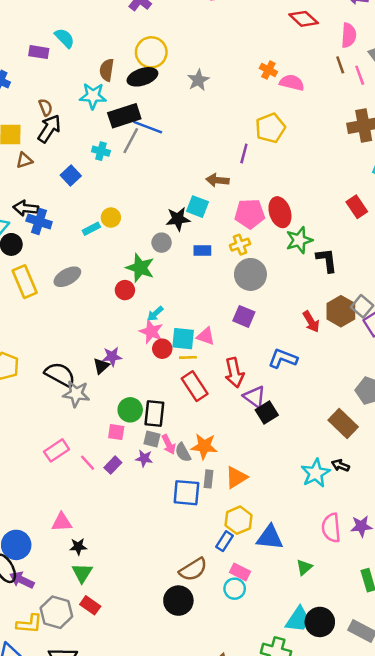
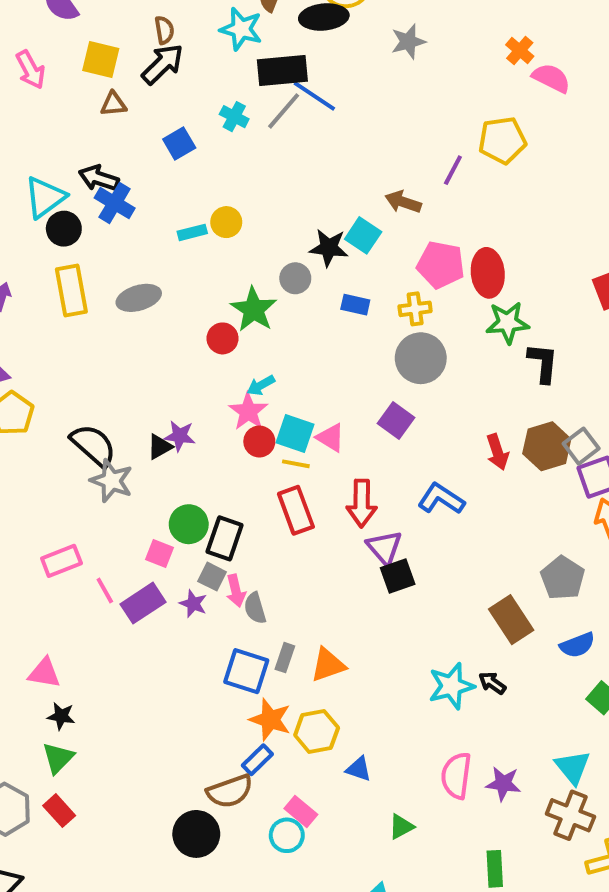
orange star: (204, 446) -> (270, 720), moved
purple rectangle: (113, 465) -> (143, 603), size x1.5
blue triangle: (270, 537) -> (359, 769), size x0.6
blue rectangle: (224, 541) -> (257, 760), moved

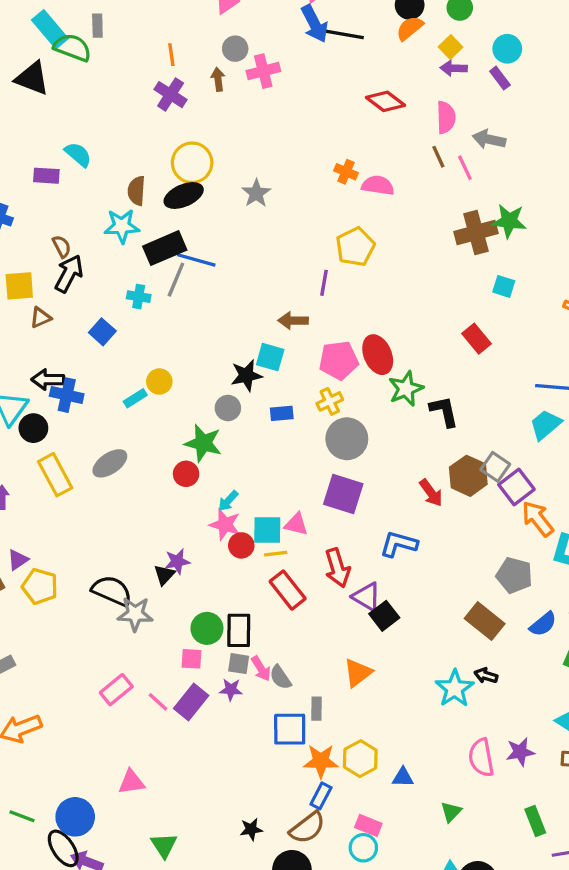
purple square: (396, 420) -> (343, 494), size x1.4
orange triangle: (328, 665) -> (358, 673), moved
black star: (61, 716) -> (251, 829), moved

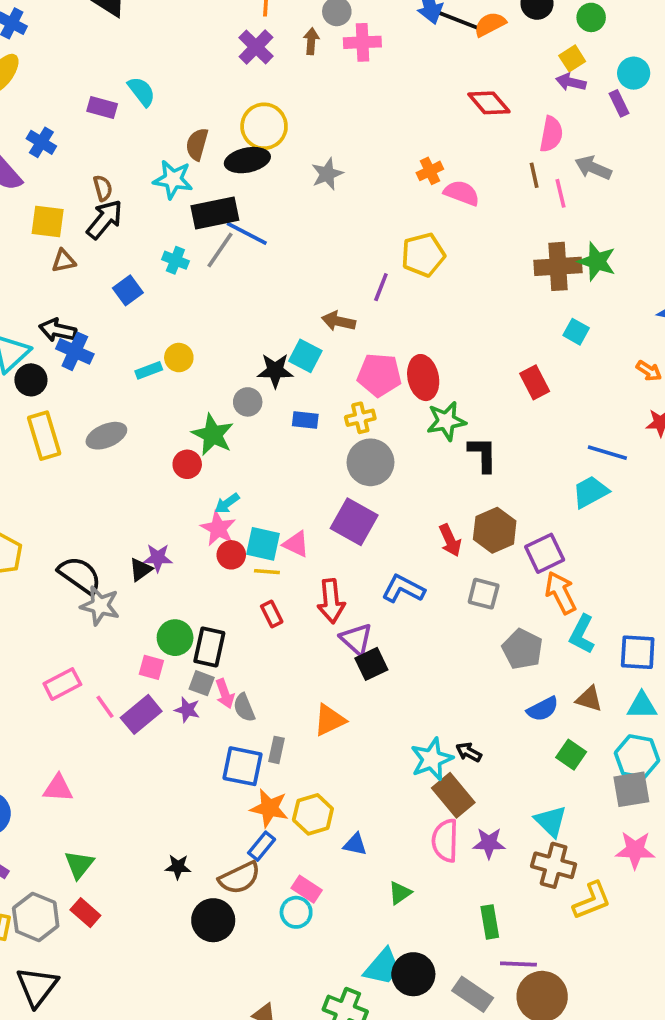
orange semicircle: (410, 28) -> (490, 24), moved
orange cross: (346, 172) -> (430, 171), turned 30
gray square: (495, 467) -> (484, 594), moved, turned -32
red rectangle: (288, 590) -> (272, 614), size x0.6
brown rectangle: (485, 621) -> (453, 795), moved

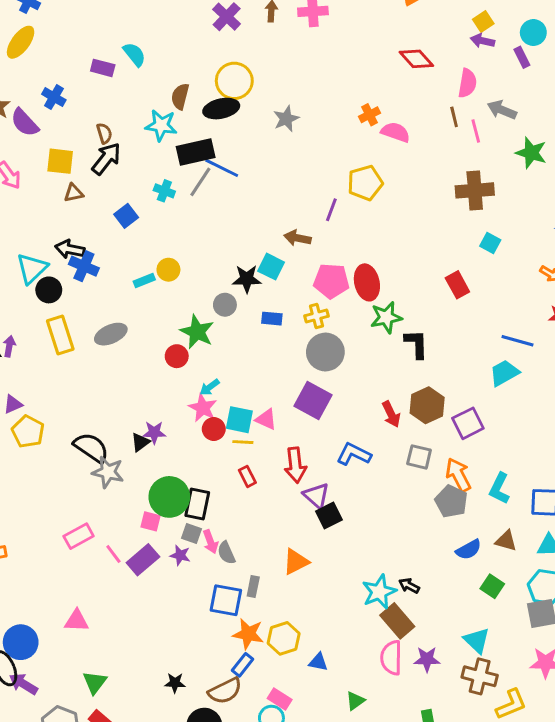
green star: (597, 261) -> (531, 153), moved
orange arrow: (561, 593) -> (458, 475), moved
green circle: (175, 638) -> (169, 497), size x1.4

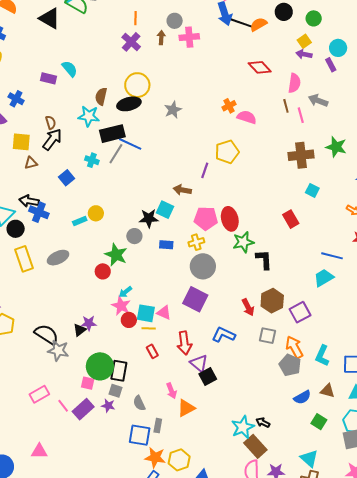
green star: (531, 153) -> (336, 147), moved
pink arrow: (211, 542) -> (171, 391), moved

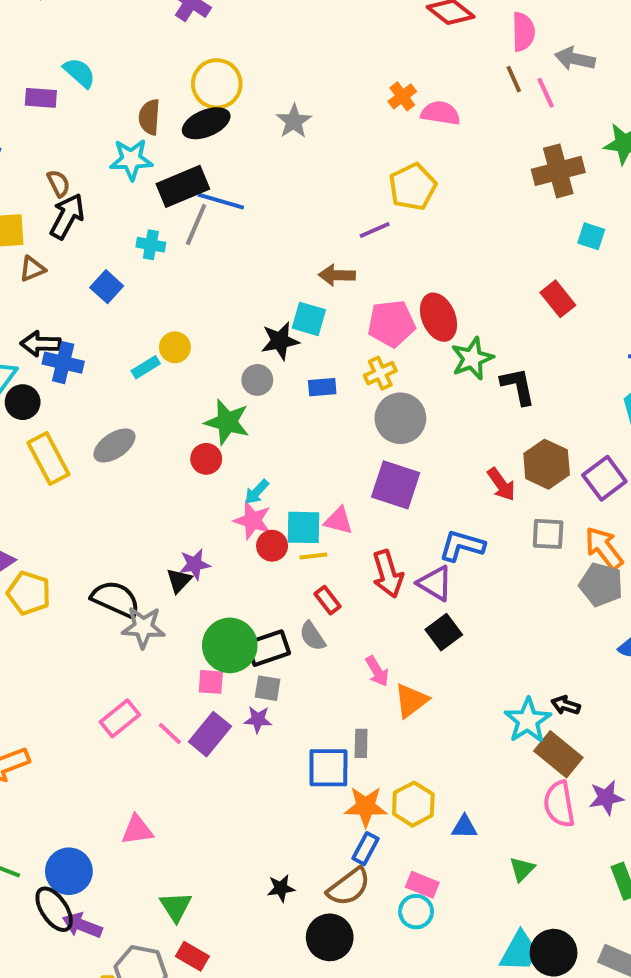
purple line: (205, 170) -> (375, 230), turned 56
purple triangle: (199, 363) -> (435, 583), moved
black rectangle: (119, 371) -> (268, 648), turned 70
gray semicircle: (139, 403) -> (312, 636), moved

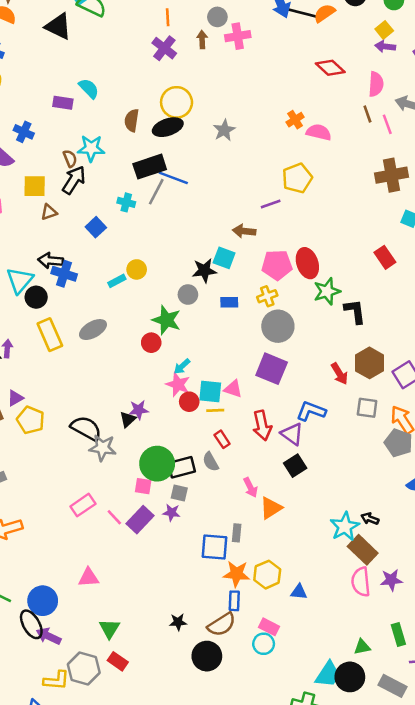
cyan star: (131, 159) -> (91, 148), moved
blue rectangle: (365, 849) -> (234, 601), turned -30
green triangle: (522, 869) -> (362, 647), moved, turned 30

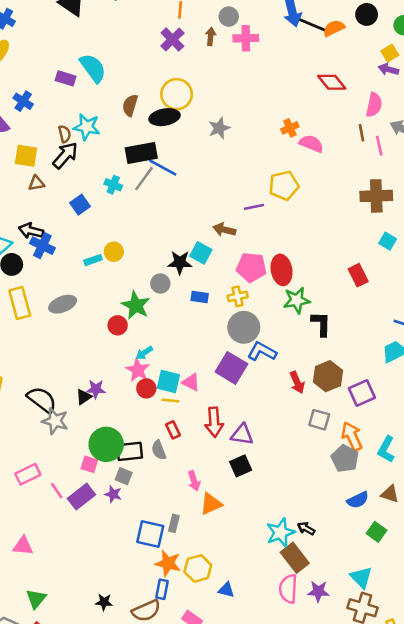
cyan semicircle: (89, 88) -> (93, 68), size x1.4
blue L-shape: (311, 411) -> (262, 352), moved
purple triangle: (292, 434) -> (242, 435), turned -35

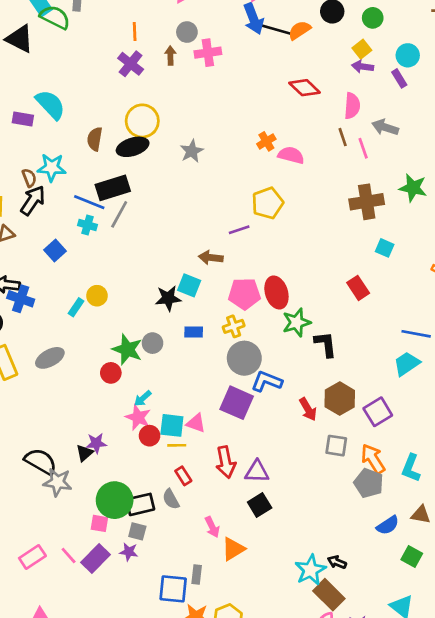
blue line: (163, 168) -> (89, 202), moved
cyan rectangle: (93, 260) -> (76, 307), turned -30
gray circle: (160, 284) -> (153, 343), moved
pink rectangle: (28, 474) -> (32, 557), moved

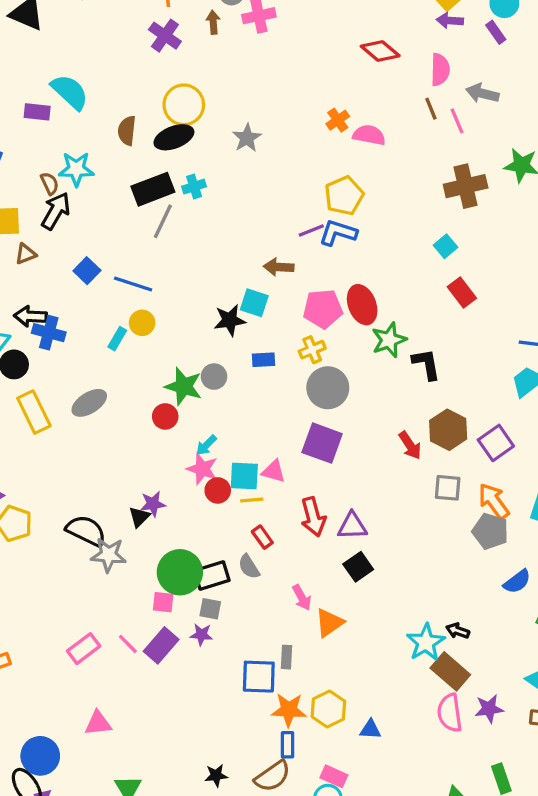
blue line: (89, 202) -> (133, 284), moved
cyan cross: (87, 225) -> (194, 187), moved, turned -30
cyan square: (385, 248) -> (445, 246), moved, turned 30
blue L-shape: (267, 381) -> (338, 233), moved

